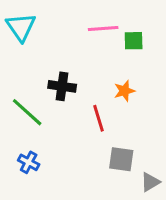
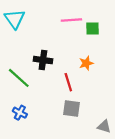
gray square: (121, 159) -> (71, 108), moved
gray triangle: (150, 182) -> (104, 126), turned 48

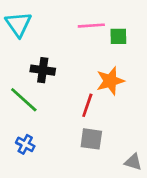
black cross: (43, 60) -> (43, 70), moved
orange star: (86, 63) -> (110, 81), size x1.5
red line: (68, 82) -> (87, 105), turned 36

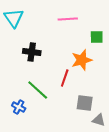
green square: (118, 36) -> (97, 37), moved
green line: (24, 100) -> (38, 90), moved
gray square: (91, 139) -> (85, 103), moved

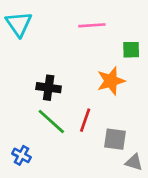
black cross: (32, 52) -> (49, 88), moved
red line: (65, 78) -> (85, 120), moved
blue cross: (19, 107) -> (21, 155), moved

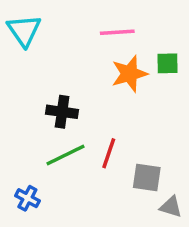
orange star: (111, 81) -> (129, 74), moved
green line: (51, 122) -> (65, 155), turned -68

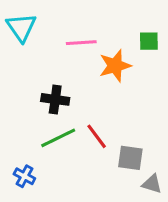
pink line: (117, 32) -> (81, 43), moved
green square: (167, 63) -> (149, 41), moved
red line: (109, 153) -> (97, 136), turned -56

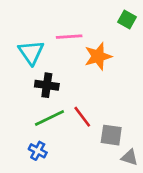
cyan triangle: (21, 27) -> (31, 52), moved
green square: (149, 41) -> (127, 20), moved, turned 30
blue cross: (24, 176) -> (38, 151), moved

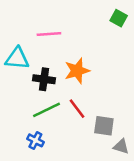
pink line: (69, 37) -> (49, 34), moved
cyan triangle: (31, 52) -> (17, 58), moved, turned -50
orange star: (98, 56) -> (77, 71), moved

